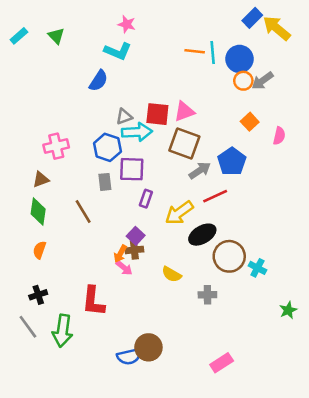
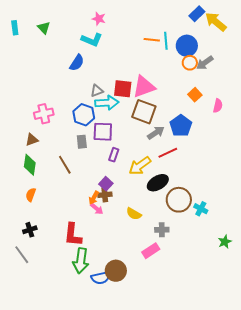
cyan rectangle: (19, 36) -> (15, 28), turned -56
pink triangle: (184, 111) -> (144, 87), size x1.4
green arrow: (63, 331) -> (81, 261), moved
pink rectangle: (222, 363) -> (151, 251), moved

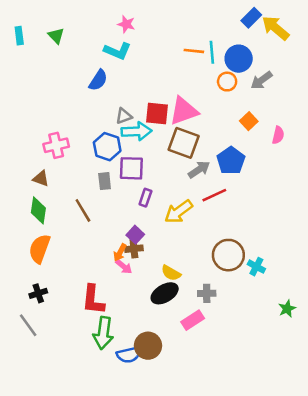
orange circle: (190, 63) -> (227, 82), moved
brown triangle: (32, 140) -> (41, 179), turned 40
black ellipse: (158, 183) -> (165, 293), moved
orange semicircle: (31, 195) -> (40, 249), size x1.6

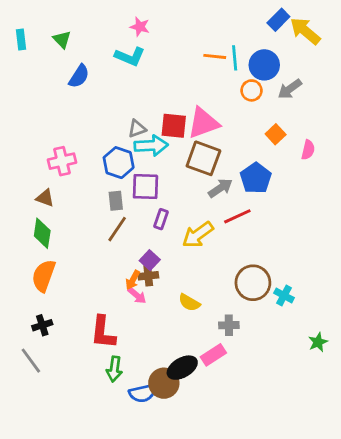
blue semicircle: (98, 80) -> (79, 76), moved
brown line: (83, 210) -> (117, 229), moved, turned 65
black ellipse: (165, 293) -> (182, 368), moved
green arrow: (103, 333) -> (114, 369), size x0.7

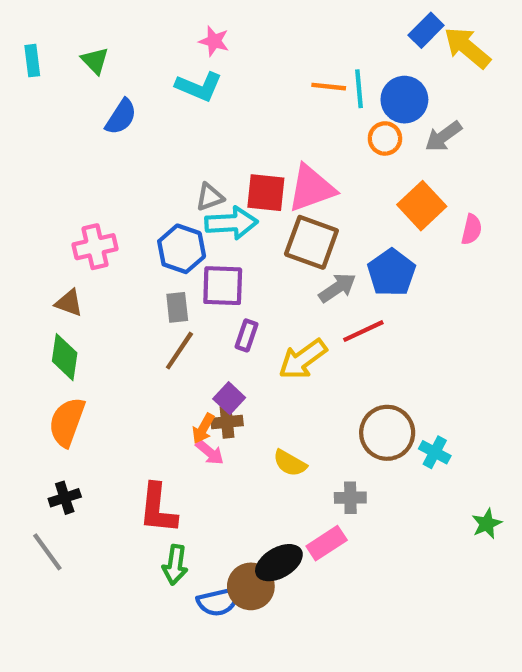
orange square: (276, 134) -> (422, 206), size x1.5

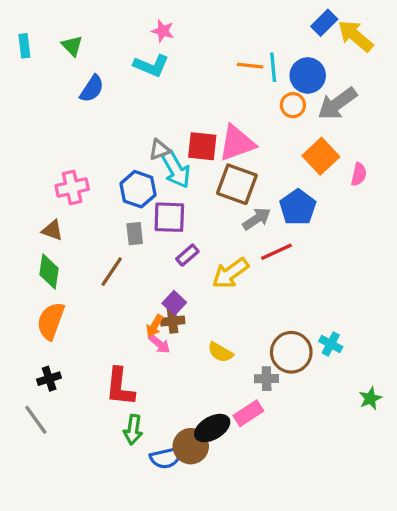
gray arrow: (443, 136) -> (337, 103), size x1.4
cyan arrow: (231, 223) -> (176, 169), turned 63
purple rectangle: (246, 335) -> (187, 255), turned 30
brown line: (179, 351) -> (112, 272), moved
brown circle: (387, 433) -> (291, 352), moved

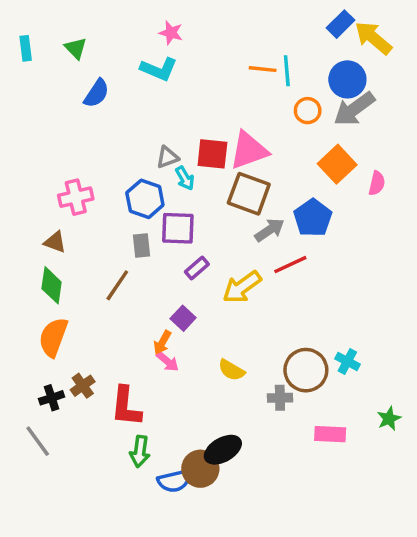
blue circle: (308, 75) -> (347, 79), moved
cyan arrow: (176, 169) -> (185, 178), size x0.6
brown cross: (173, 321) -> (83, 386), moved, turned -30
pink rectangle: (248, 413) -> (330, 434), moved, turned 36

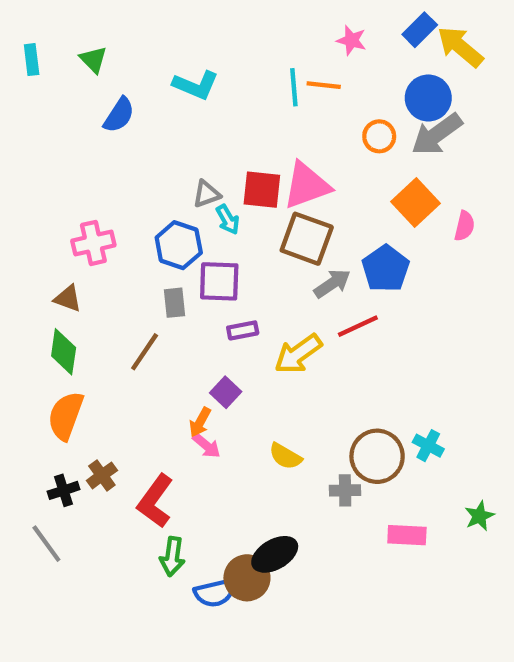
pink star: (171, 33) -> (351, 40), moved
cyan line: (287, 71) -> (294, 87), moved
purple rectangle: (197, 268) -> (243, 330), turned 30
red L-shape: (126, 406) -> (155, 501), turned 30

